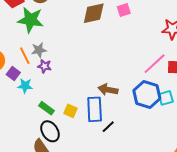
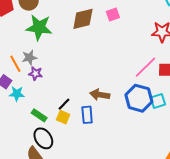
green star: (31, 20) -> (39, 27), moved
blue rectangle: (95, 109) -> (87, 115), size x0.7
black line: (108, 127) -> (64, 104), moved

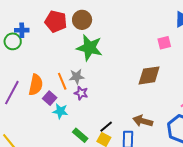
brown diamond: (83, 19) -> (149, 75), moved

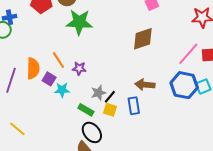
gray star: (77, 77) -> (98, 93), moved

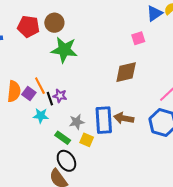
purple square: (49, 79) -> (29, 94), moved
black line: (110, 97) -> (50, 99), moved, turned -64
blue rectangle: (134, 106) -> (104, 120), moved, size x1.5

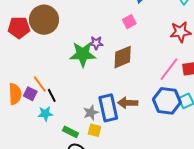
brown circle: (54, 23) -> (44, 20), size x1.5
green star: (64, 50) -> (83, 54), moved
purple star: (60, 96) -> (96, 43), moved
gray star: (77, 122) -> (91, 113), moved

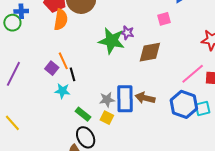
orange semicircle: (15, 94) -> (61, 20), moved

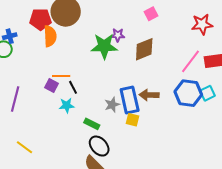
orange line: (63, 61) -> (61, 76), turned -54
yellow square: (107, 118) -> (133, 120), moved

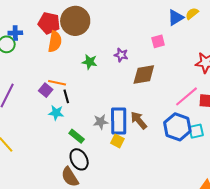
green star: (104, 46) -> (90, 62), moved, size x0.6
brown arrow: (149, 95) -> (139, 120), turned 36

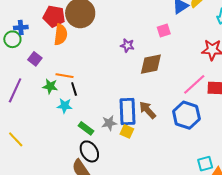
green star: (90, 62) -> (50, 86), moved
purple square: (46, 90) -> (35, 59), moved
gray star: (101, 122) -> (109, 123), moved
cyan square: (196, 131) -> (205, 164), moved

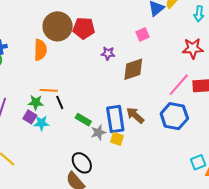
red pentagon: (54, 16) -> (84, 28), moved
purple square: (35, 59) -> (30, 117), moved
cyan star: (65, 106) -> (41, 123), moved
green rectangle: (86, 128) -> (83, 120), moved

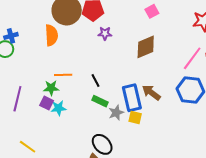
purple star: (108, 53) -> (105, 33), moved
black line: (60, 102) -> (96, 81), moved

